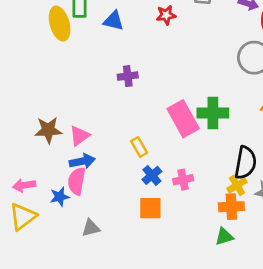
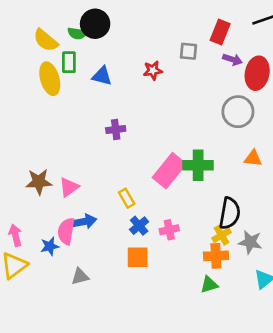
pink rectangle: (183, 119) -> (169, 171), turned 68
blue arrow: (82, 161) -> (84, 222), moved
pink arrow: (24, 185) -> (15, 235), turned 85

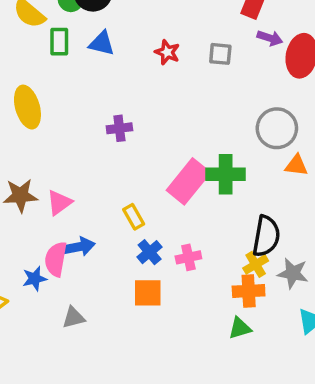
gray square: (188, 51) -> (220, 54), moved
red star: (153, 70) -> (167, 52), turned 30
blue triangle: (102, 76) -> (102, 43), moved
yellow ellipse: (50, 79) -> (27, 107), moved
gray circle: (238, 112) -> (277, 128), moved

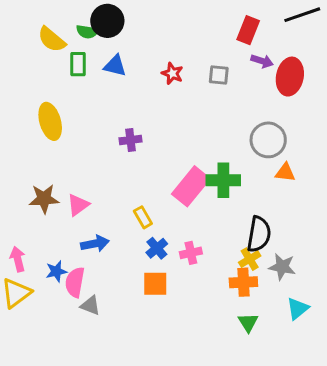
pink semicircle: (56, 259) -> (75, 282), moved
gray triangle: (73, 318) -> (90, 305), turned 35
green triangle: (240, 328) -> (248, 322), moved, turned -45

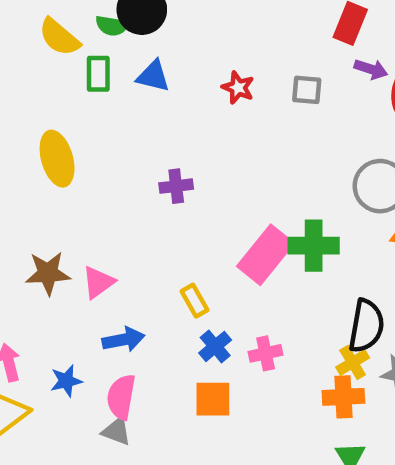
pink semicircle: (75, 282) -> (121, 397), moved

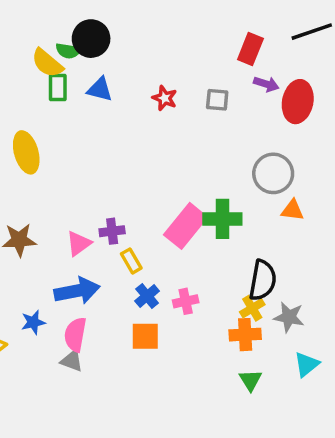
yellow semicircle: (59, 37) -> (47, 63), moved
purple cross: (176, 186) -> (112, 231), moved
pink triangle: (98, 282) -> (79, 243), moved
blue arrow: (123, 340) -> (77, 291), size x1.4

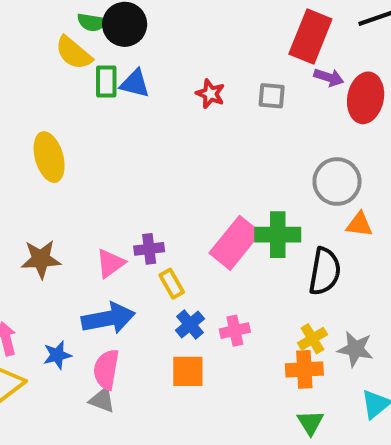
red rectangle: (250, 49) -> (310, 37), size x1.4
green semicircle: (68, 51) -> (92, 22), moved
green rectangle: (58, 88) -> (106, 81), moved
black semicircle: (263, 280) -> (325, 271), moved

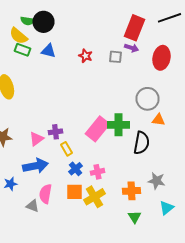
purple arrow: (329, 77) -> (132, 48), moved
green rectangle: (106, 81) -> (22, 50), moved, turned -70
yellow cross: (312, 339) -> (94, 197), moved, size x1.5
pink semicircle: (106, 369) -> (46, 194), moved

